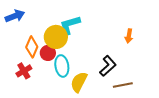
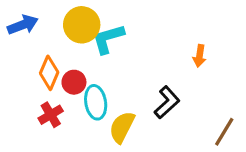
yellow circle: (56, 37) -> (82, 25), moved
red cross: (24, 71) -> (51, 115), moved
brown line: (123, 85) -> (224, 132), moved, turned -48

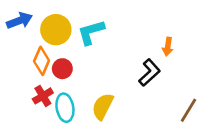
yellow circle: (82, 25) -> (56, 30), moved
cyan ellipse: (96, 102) -> (65, 108), moved
black L-shape: (167, 102) -> (149, 73), moved

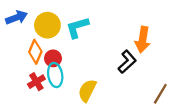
orange arrow: (168, 47) -> (143, 40), size x1.6
cyan ellipse: (65, 108) -> (55, 75), moved

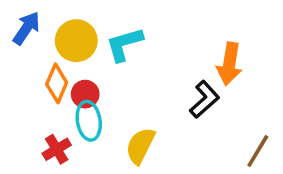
blue arrow: (16, 17) -> (26, 28), turned -35
red cross: (36, 82) -> (57, 149), moved

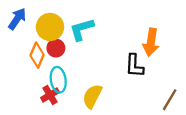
red circle: (85, 94) -> (56, 48), moved
black L-shape: (204, 99) -> (134, 66), turned 135
red cross: (57, 149) -> (50, 95), moved

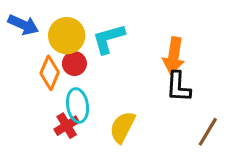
blue arrow: (17, 19) -> (23, 25), turned 80
orange arrow: (151, 42) -> (174, 56), moved
brown line: (170, 100) -> (208, 132), moved

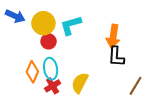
orange diamond: (50, 73) -> (32, 72), moved
red cross: (67, 126) -> (53, 86), moved

